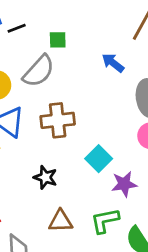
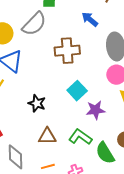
brown cross: (58, 120) -> (67, 51), moved
green L-shape: (105, 221) -> (80, 137), turned 45

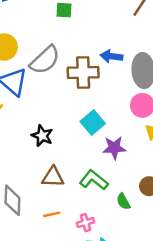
blue arrow: (90, 19) -> (111, 56), moved, turned -36
gray semicircle: (34, 24) -> (45, 60), moved
green semicircle: (105, 153) -> (123, 201), size x0.6

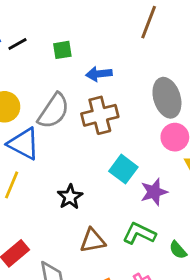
blue arrow: (111, 56) -> (99, 74), moved
black star: (42, 136) -> (70, 197), turned 30

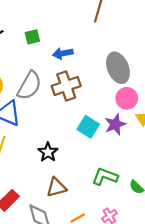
purple star: (154, 192) -> (115, 124), moved
brown triangle: (93, 241) -> (56, 187), moved

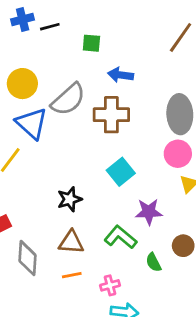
purple star: (115, 124) -> (149, 212), moved
black star: (48, 152) -> (70, 199), moved
brown triangle: (56, 187) -> (71, 242), moved

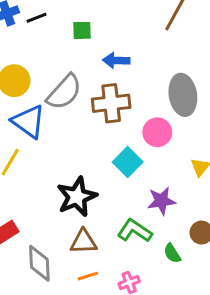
pink circle: (178, 154) -> (157, 132), moved
black star: (70, 199) -> (77, 197), size x1.5

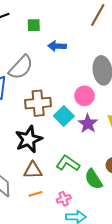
brown cross: (111, 103) -> (38, 103), moved
purple star: (161, 201) -> (88, 124), moved, turned -30
green semicircle: (172, 253) -> (94, 179), size x1.5

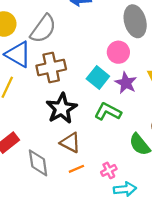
brown cross: (38, 103) -> (51, 67), moved
green L-shape: (68, 163) -> (108, 112), moved
brown triangle: (33, 170) -> (70, 143), turned 36

